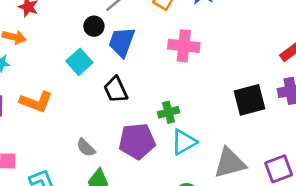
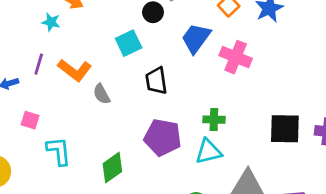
blue trapezoid: (122, 42) -> (196, 38), moved
green cross: (169, 112) -> (214, 120), moved
gray semicircle: (86, 148) -> (102, 94), moved

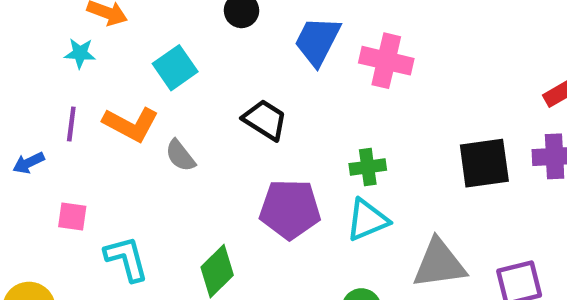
cyan square: (129, 43) -> (175, 68), moved
black trapezoid: (156, 81) -> (265, 120), turned 140

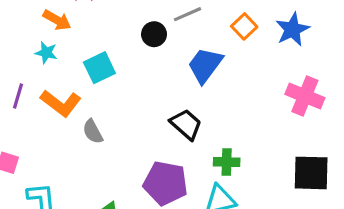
cyan star: (80, 53) -> (46, 53), moved
pink cross: (386, 61) -> (305, 96), moved
black trapezoid: (265, 120) -> (186, 124), moved

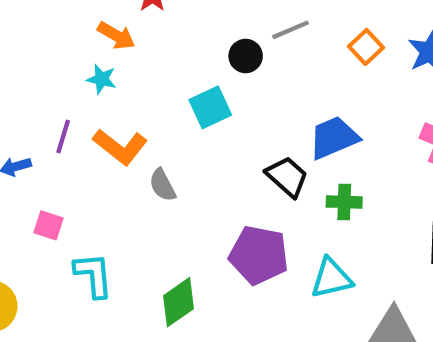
blue trapezoid: (205, 65) -> (334, 138), moved, turned 30
cyan square: (99, 68) -> (210, 107), moved
green cross: (227, 162) -> (344, 202), moved

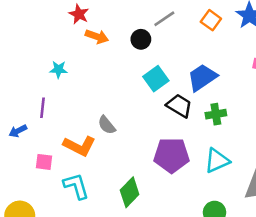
orange arrow: (116, 36) -> (97, 36), moved
cyan square: (210, 107) -> (156, 79), moved
orange L-shape: (120, 147) -> (79, 146), moved

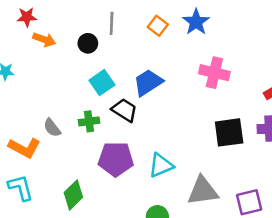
red star: (79, 14) -> (27, 17), turned -30
gray line: (164, 19) -> (112, 23), turned -55
green cross: (216, 114) -> (89, 121), moved

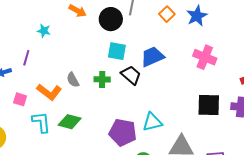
black circle: (88, 43) -> (111, 19), size x1.5
cyan square: (102, 83) -> (117, 51), turned 36
purple pentagon: (116, 159) -> (123, 132), moved
green diamond: (73, 195) -> (70, 122), moved, turned 50

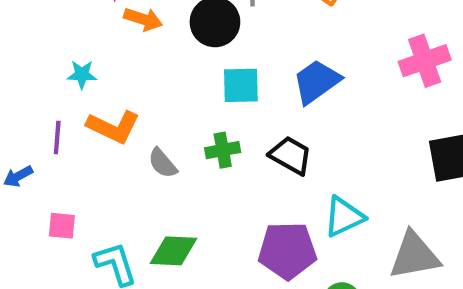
pink cross: (205, 57) -> (425, 61), turned -30
black trapezoid: (131, 75) -> (291, 155), moved
orange L-shape: (49, 92) -> (113, 127), moved

